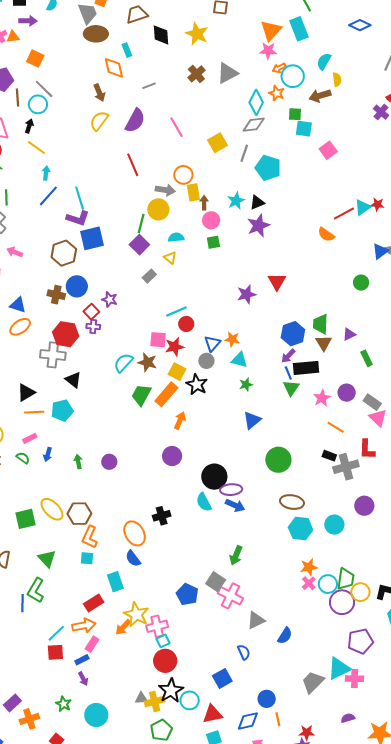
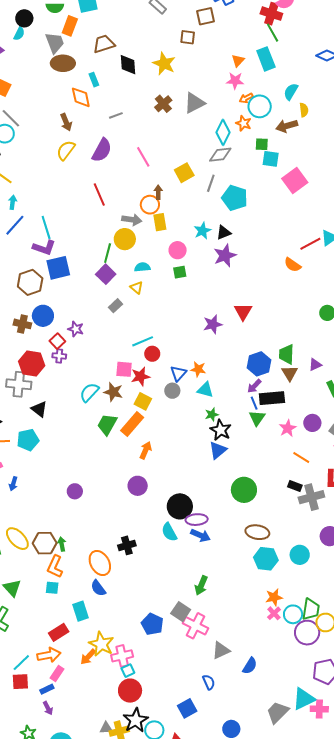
orange triangle: (271, 30) -> (238, 61), size x0.6
pink square: (328, 150) -> (295, 181), size x1.4
brown arrow: (204, 203) -> (158, 192), moved
black star: (197, 384) -> (221, 430), moved
green arrow: (78, 462) -> (62, 544), moved

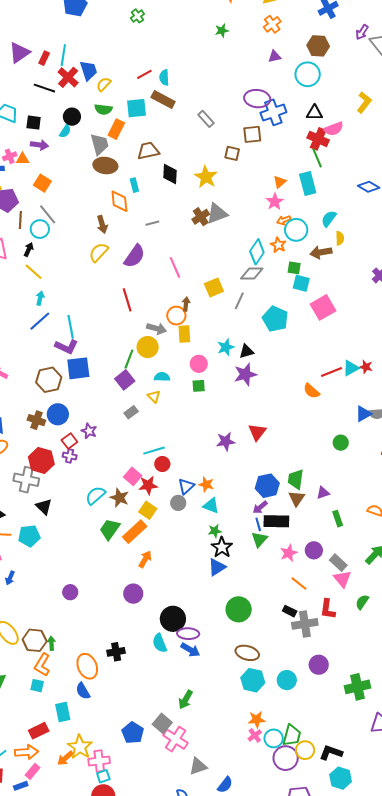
pink star: (235, 81) -> (275, 202), turned 30
gray triangle: (194, 103) -> (217, 214), moved
cyan pentagon: (235, 198) -> (275, 319), moved
pink square: (124, 369) -> (133, 476), turned 30

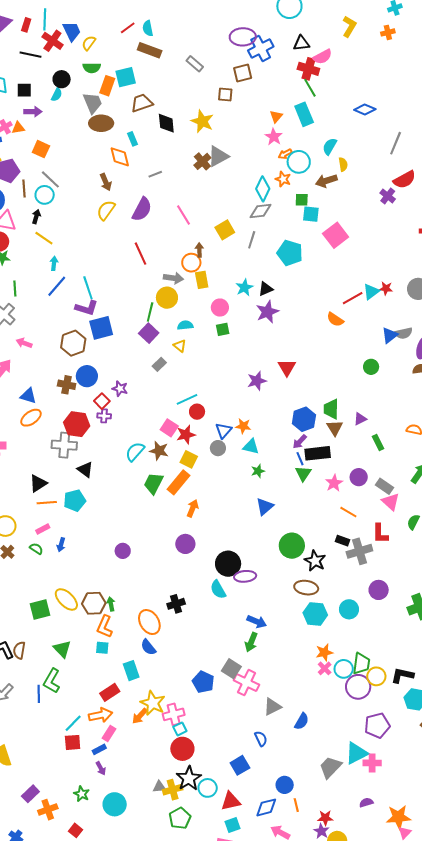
cyan square: (137, 108) -> (126, 77), moved
black star: (222, 547) -> (315, 561), moved
blue arrow: (190, 650) -> (257, 622), moved

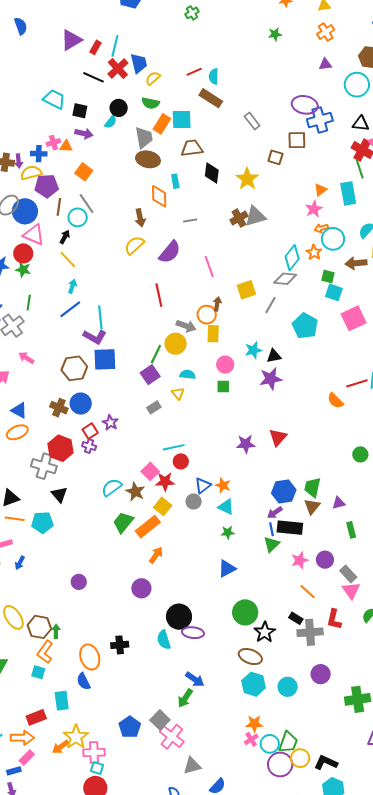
cyan square: (180, 729) -> (97, 768), turned 32

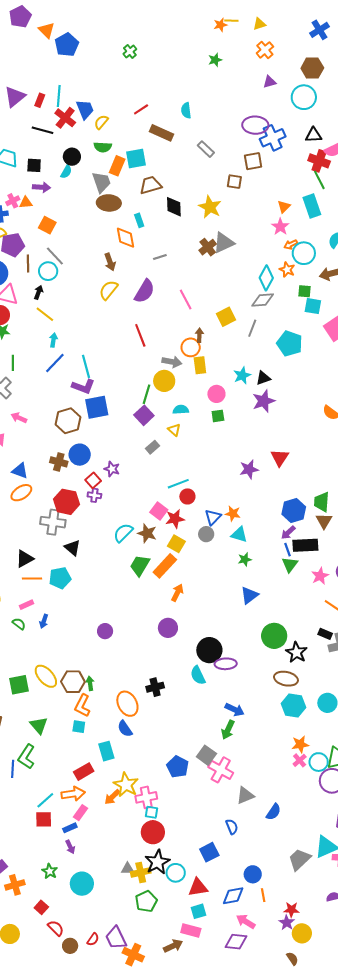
cyan semicircle: (214, 76) -> (186, 110), moved

